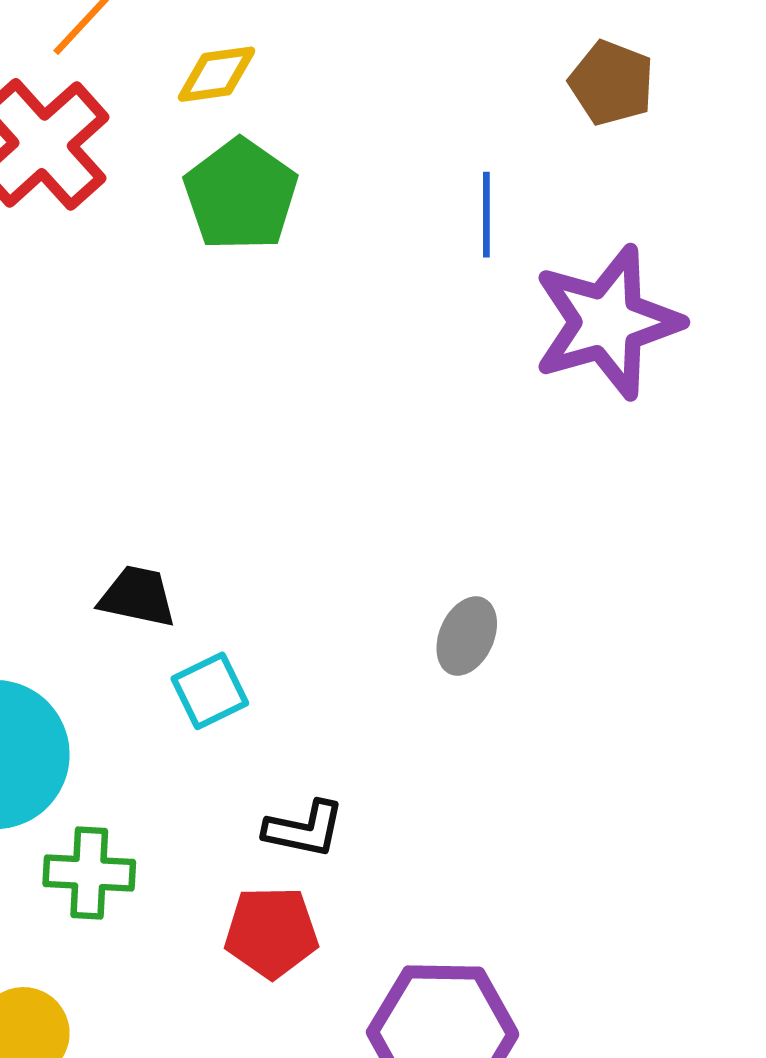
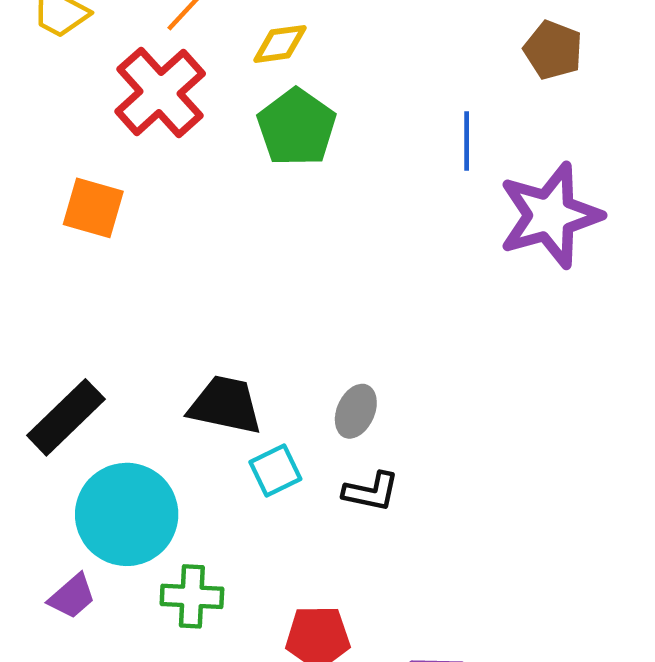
black trapezoid: (138, 597) -> (225, 405), size x1.4
gray ellipse: (467, 636) -> (356, 411), moved
black L-shape: (304, 829) -> (371, 492), moved

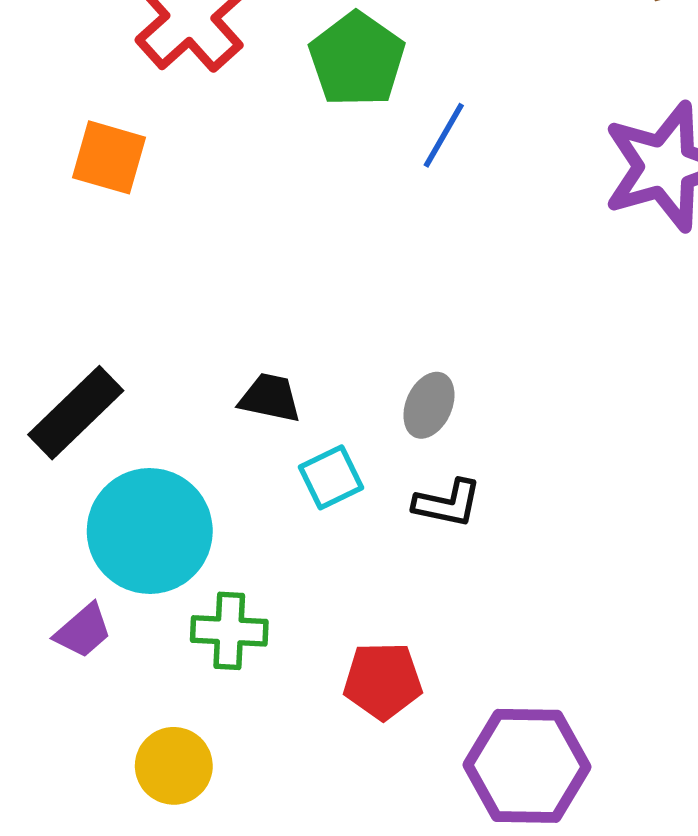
blue line: (467, 141) -> (444, 135), moved, turned 30
black trapezoid: (225, 405) -> (270, 398), size x0.7

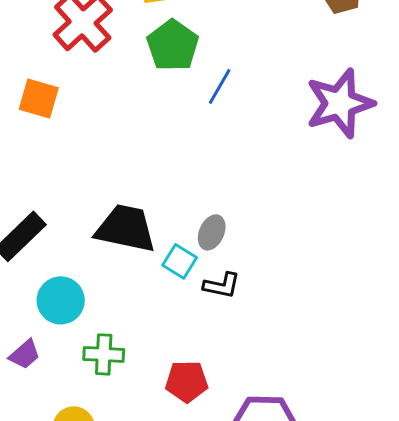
black trapezoid: (270, 398) -> (126, 228), size x1.8
cyan square: (331, 477) -> (180, 261), moved, turned -32
cyan circle: (150, 531) -> (61, 300), size x0.7

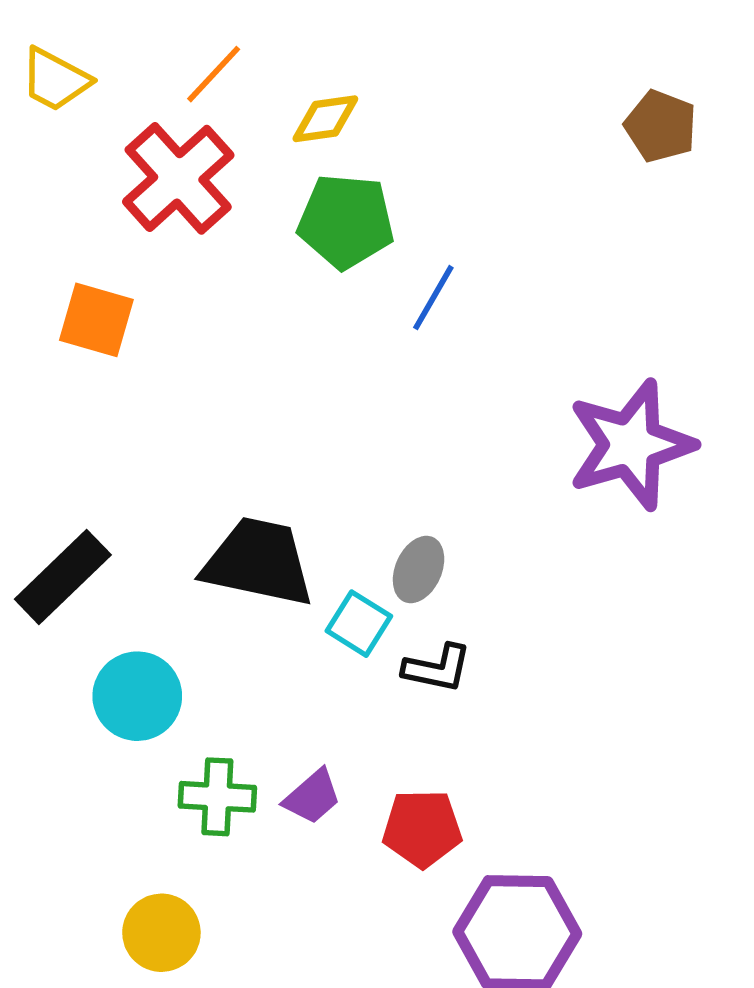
green pentagon: (173, 45) -> (346, 221), turned -30
purple star: (340, 103) -> (631, 445), moved
purple trapezoid: (25, 354) -> (312, 797), moved
red pentagon: (187, 381) -> (422, 828), moved

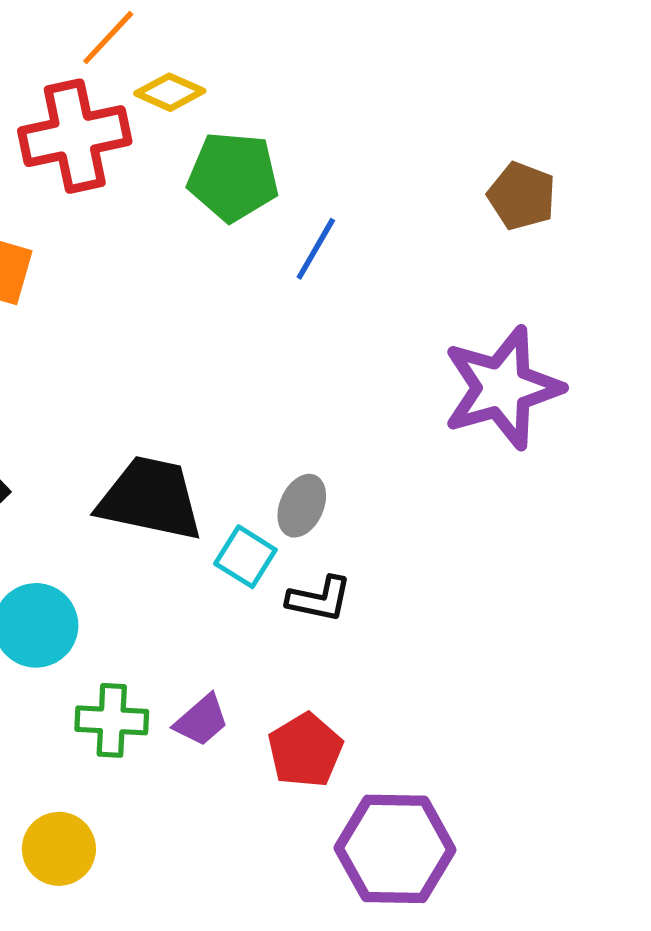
yellow diamond: (325, 119) -> (170, 92), moved, turned 32
brown pentagon: (661, 126) -> (522, 196), moved
red cross: (178, 178) -> (75, 136), turned 30
red pentagon: (422, 828) -> (305, 750), turned -30

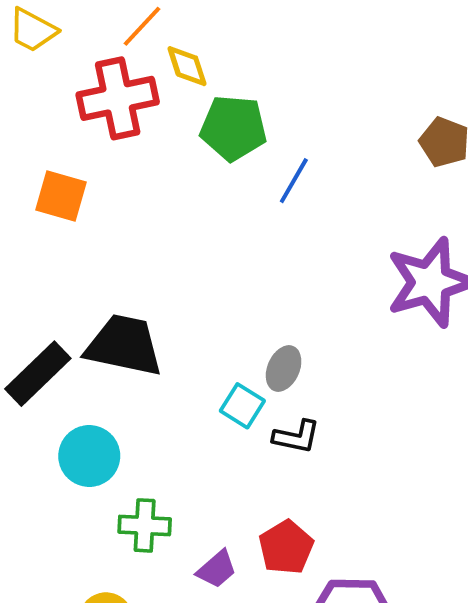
yellow diamond: (170, 92) -> (187, 66), turned 48
black trapezoid: (150, 499) -> (124, 345), moved
purple trapezoid: (201, 720) -> (217, 569), moved

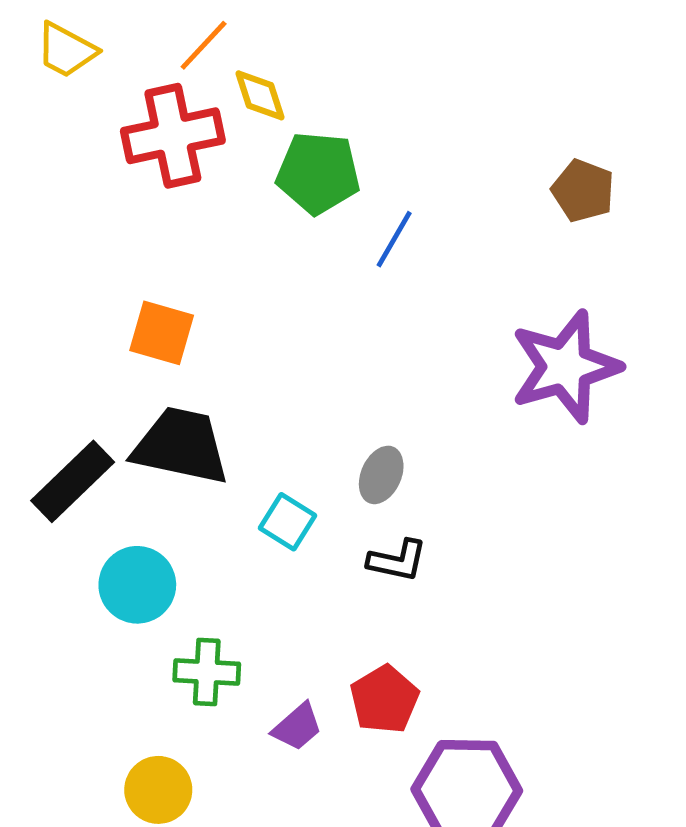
orange square: (61, 196) -> (162, 333), moved
cyan square: (242, 406) -> (288, 522), moved

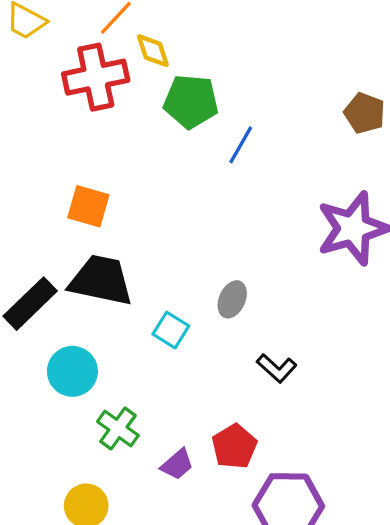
black L-shape: (397, 561) -> (277, 368), moved, turned 30
green cross: (207, 672) -> (118, 428), turned 33

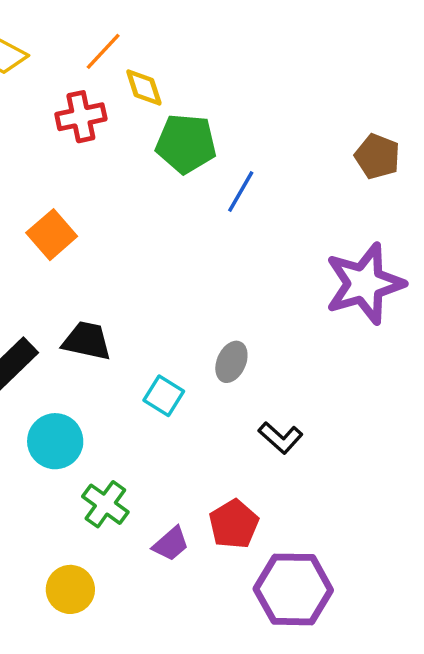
red cross: (96, 77) -> (81, 117), size x0.7
orange square: (88, 206) -> (52, 235), moved, turned 33
black trapezoid: (101, 280) -> (87, 341), size x0.7

